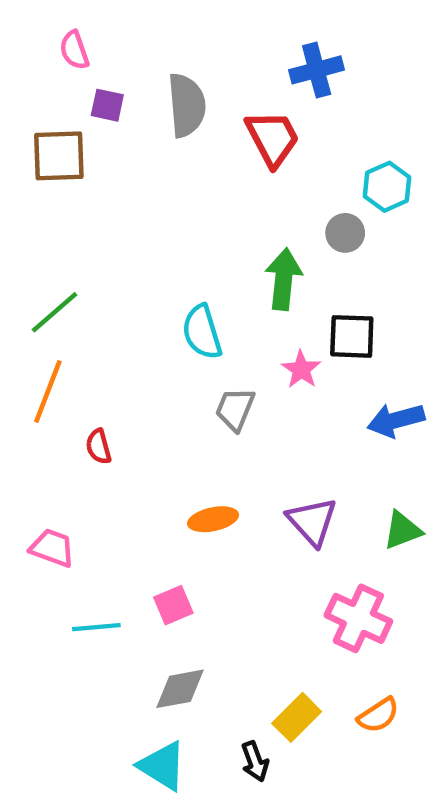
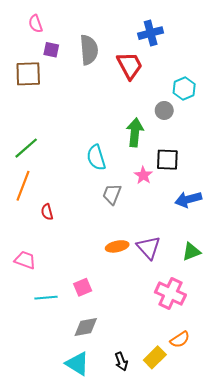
orange ellipse: (213, 519) -> (117, 246), moved
yellow rectangle: (297, 717) -> (155, 357), moved

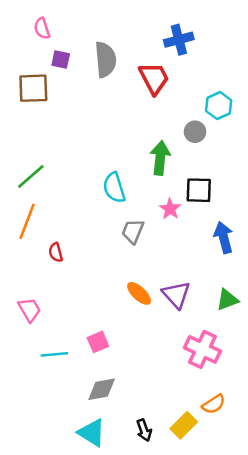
blue arrow: (188, 199) -> (224, 237), turned 90
orange ellipse: (117, 246) -> (139, 293), turned 55
pink trapezoid: (25, 260) -> (30, 310), turned 40

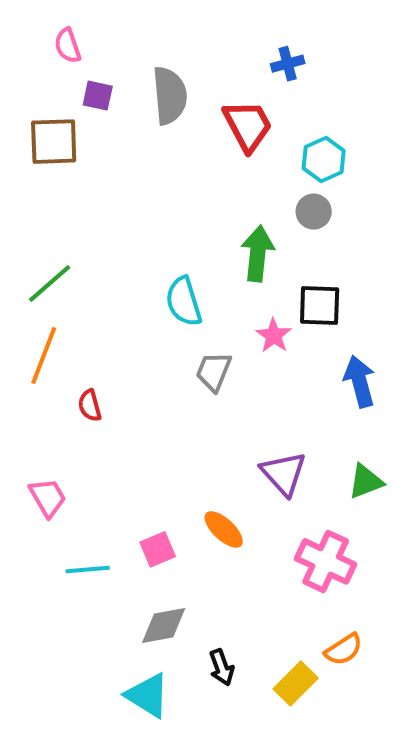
blue cross: (179, 40) -> (288, 64), size x0.7
cyan hexagon: (219, 106) -> (324, 160), moved
orange ellipse: (139, 293) -> (224, 529), moved
black arrow: (144, 430) -> (222, 667), moved

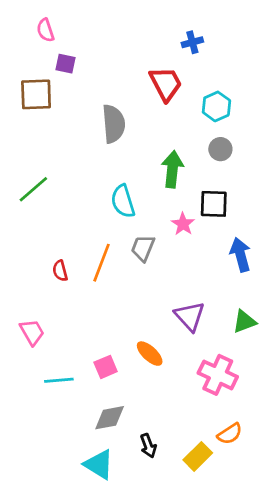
gray semicircle: (170, 96) -> (114, 124), moved
gray circle: (314, 212) -> (220, 149), moved
orange line: (44, 356) -> (102, 263), moved

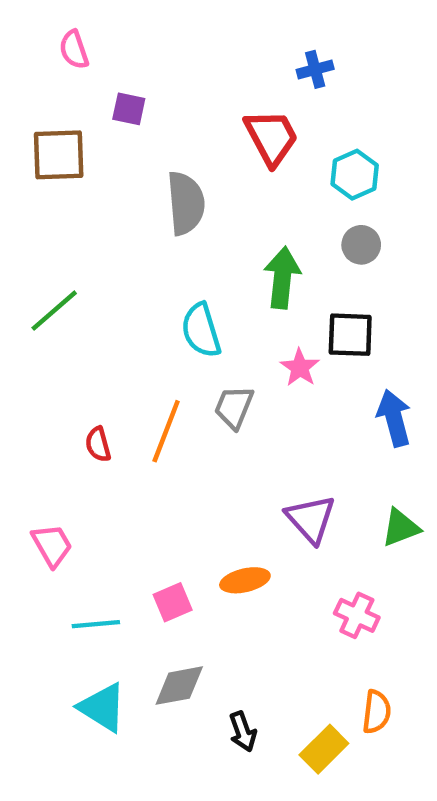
purple square: (65, 64) -> (129, 109), moved
orange ellipse: (150, 354) -> (245, 580), turned -56
pink cross: (218, 375) -> (357, 615), size x0.7
orange semicircle: (230, 434) -> (377, 712), turned -50
cyan triangle: (99, 464) -> (102, 707), moved

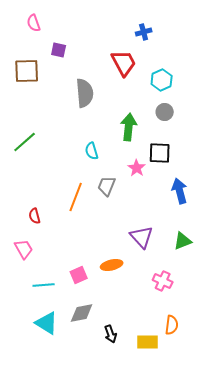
cyan semicircle: (201, 330) -> (92, 151), size x0.7
red semicircle: (98, 444) -> (35, 216), moved
yellow rectangle: (324, 749) -> (148, 342), turned 45

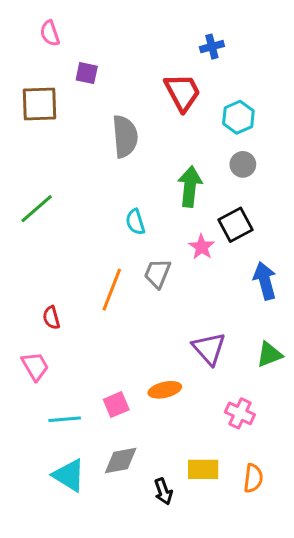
black square: (160, 153) -> (235, 225), turned -30
yellow rectangle: (148, 342) -> (203, 469), moved

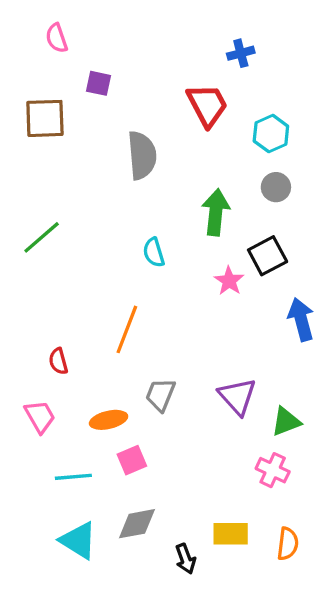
gray trapezoid: (157, 273) -> (160, 395), moved
green triangle: (269, 354) -> (286, 422), moved
orange ellipse: (165, 390) -> (109, 420), moved

